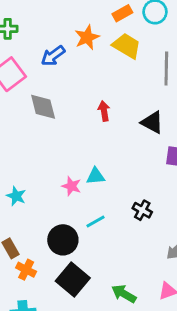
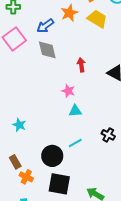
gray diamond: (43, 107) -> (47, 50), moved
pink star: (71, 186) -> (68, 91), moved
black square: (73, 280) -> (59, 184), turned -30

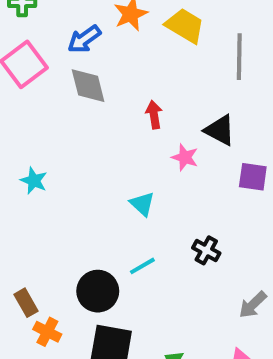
pink star: (68, 91) -> (185, 157), moved
cyan triangle: (75, 111) -> (142, 204), turned 48
cyan star: (19, 125) -> (34, 181), moved

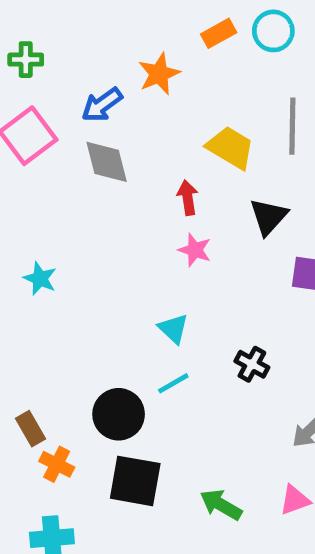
yellow trapezoid: (185, 26) -> (230, 148), moved
black triangle: (220, 130) -> (269, 217), turned 44
pink star: (185, 157) -> (195, 250), moved
cyan triangle: (142, 204) -> (173, 329), moved

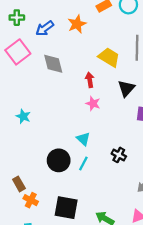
blue arrow: (102, 105) -> (45, 28), moved
cyan line: (173, 383) -> (83, 164), turned -32
black circle: (119, 414) -> (59, 160), moved

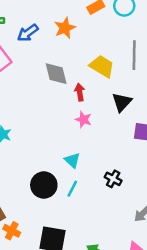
gray diamond: (53, 64) -> (56, 74), moved

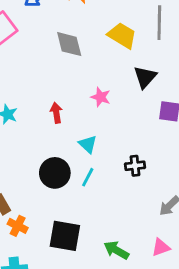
red arrow: (80, 92) -> (56, 113), moved
black cross: (113, 179) -> (135, 166), turned -35

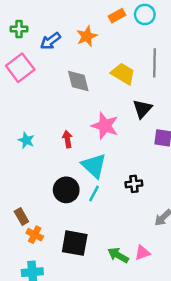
pink star: (101, 97) -> (105, 126), size x1.6
cyan triangle: (88, 144) -> (94, 166), size x1.6
pink triangle: (161, 247) -> (142, 253), moved

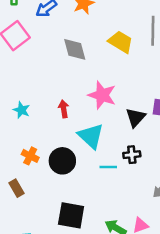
black triangle: (142, 109) -> (135, 117), moved
cyan line: (94, 194) -> (108, 167), moved, turned 63
orange cross: (35, 235) -> (30, 156), moved

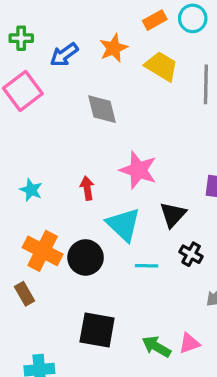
yellow trapezoid: (121, 42) -> (161, 66), moved
black triangle: (135, 117) -> (173, 215), moved
black cross: (132, 155) -> (191, 254), moved, turned 35
orange cross: (30, 156) -> (43, 251), size x1.6

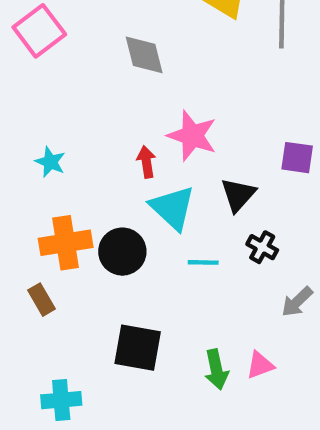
red arrow: (87, 188) -> (146, 162), moved
orange cross: (43, 251) -> (66, 243), turned -36
green arrow: (156, 347) -> (216, 369), turned -132

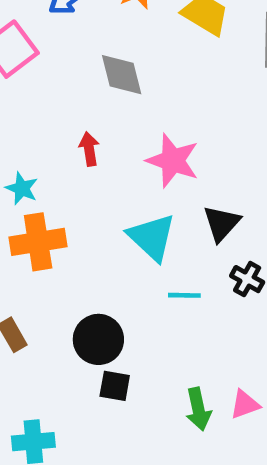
red arrow: (146, 162) -> (89, 149), moved
orange cross: (66, 243) -> (38, 242), moved
black circle: (122, 252) -> (98, 339), moved
black square: (138, 348) -> (115, 386), size x0.6

